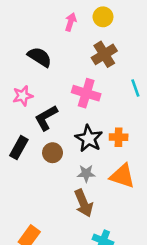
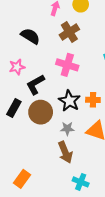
brown cross: (104, 54) -> (69, 32), moved
brown circle: (53, 153) -> (41, 112), size x1.5

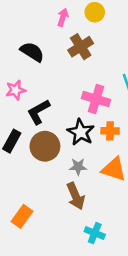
pink cross: (67, 65) -> (96, 99), moved
orange rectangle: (22, 179) -> (22, 216), moved

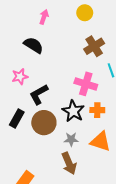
pink arrow: (63, 17) -> (44, 17), moved
brown cross: (81, 47) -> (94, 46), moved

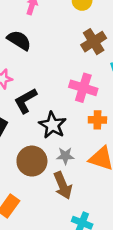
black star: (73, 111) -> (52, 125), moved
brown circle: (44, 123) -> (32, 161), moved

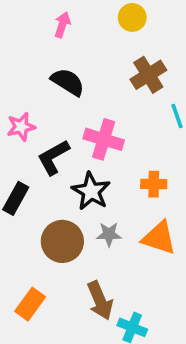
black semicircle: (19, 40) -> (68, 82), moved
pink cross: (83, 88) -> (104, 139), moved
brown arrow: (63, 185) -> (100, 301), moved

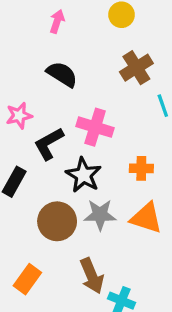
gray star: (109, 234) -> (100, 215), size x1.4

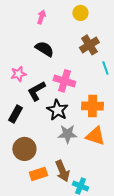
orange cross: (141, 168) -> (92, 106), size x1.5
brown circle: (57, 221) -> (24, 149), moved
orange rectangle: (27, 279) -> (38, 174), moved, turned 36

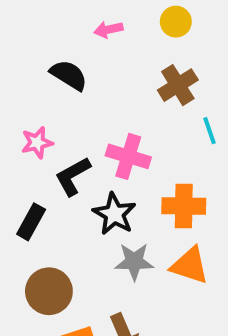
yellow circle: (80, 13) -> (176, 22), moved
pink arrow: (41, 17) -> (108, 30), moved, turned -120
black semicircle: (44, 49) -> (69, 75), moved

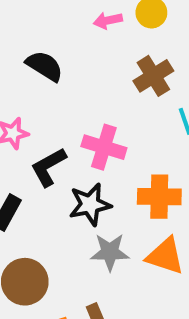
pink arrow: (108, 30) -> (108, 20), moved
black star: (114, 214) -> (90, 205), turned 30

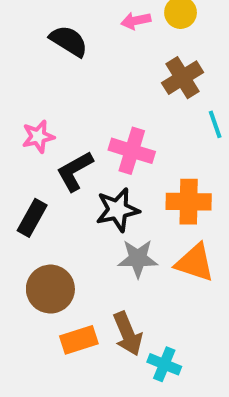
black semicircle: (45, 66) -> (69, 41), moved

